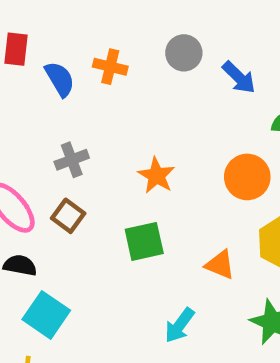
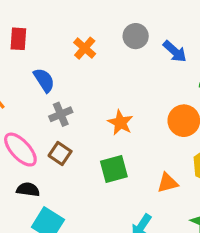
orange cross: (110, 67) -> (85, 48), turned 30
blue semicircle: (60, 79) -> (44, 80), moved
orange triangle: (220, 265) -> (168, 183), turned -35

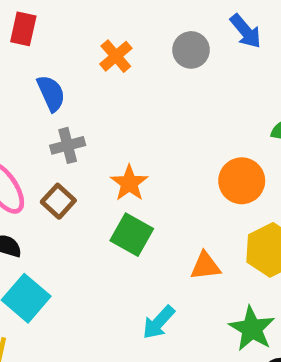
blue arrow: (175, 51) -> (246, 31), moved
orange star: (120, 123) -> (129, 183), moved
green square: (114, 169) -> (132, 235), turned 36

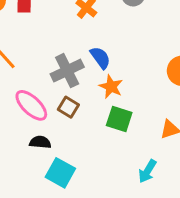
blue semicircle: (51, 93) -> (100, 58), moved
gray cross: (68, 145) -> (67, 71), size x1.5

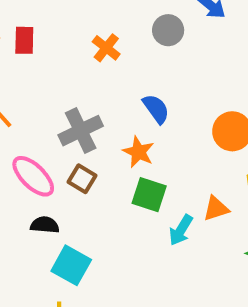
blue semicircle: (100, 58) -> (156, 109), moved
cyan arrow: (147, 171) -> (181, 230), moved

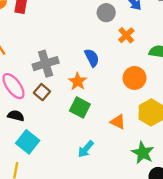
orange cross: (106, 48) -> (126, 35), moved
orange triangle: (216, 209) -> (118, 122), turned 35
cyan arrow: (181, 230) -> (86, 149), moved

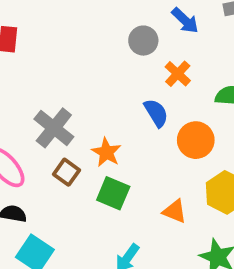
blue semicircle: (92, 58) -> (156, 113), moved
gray cross: (46, 64) -> (54, 128), turned -30
brown square: (42, 92) -> (66, 172), moved

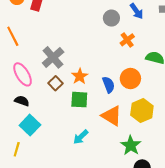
blue semicircle: (156, 113) -> (109, 85), moved
green square: (113, 193) -> (79, 100), turned -30
orange triangle: (175, 211) -> (112, 116), size x1.5

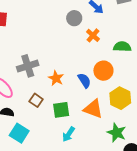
gray cross: (53, 57) -> (28, 66), turned 35
brown square: (56, 83) -> (36, 100), moved
green square: (79, 100) -> (61, 110), moved

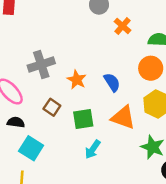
orange circle: (103, 71) -> (151, 68), moved

